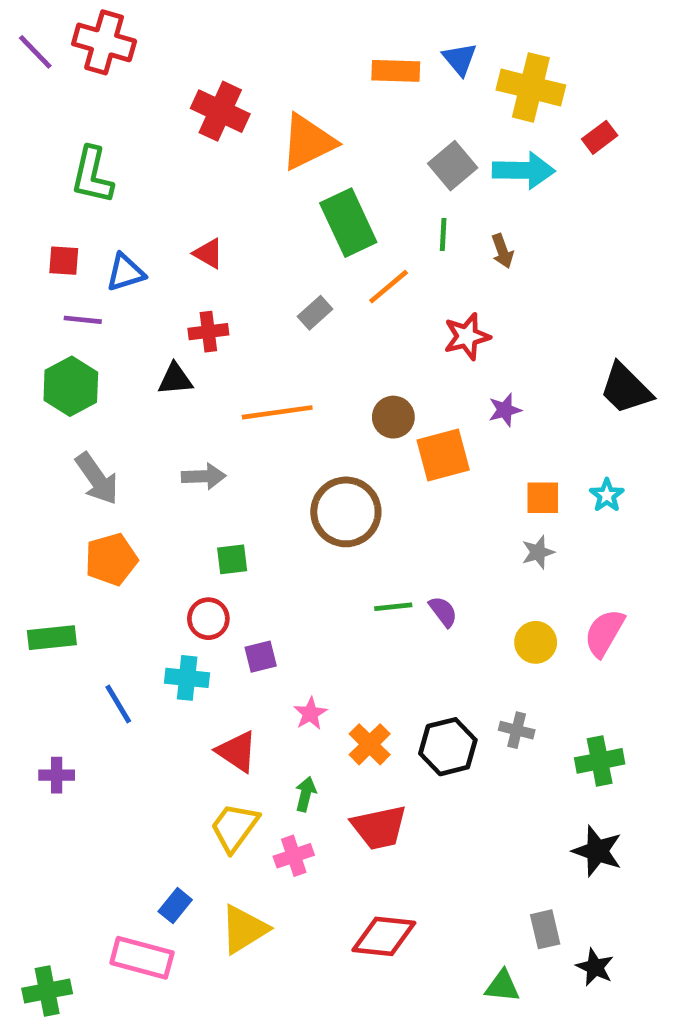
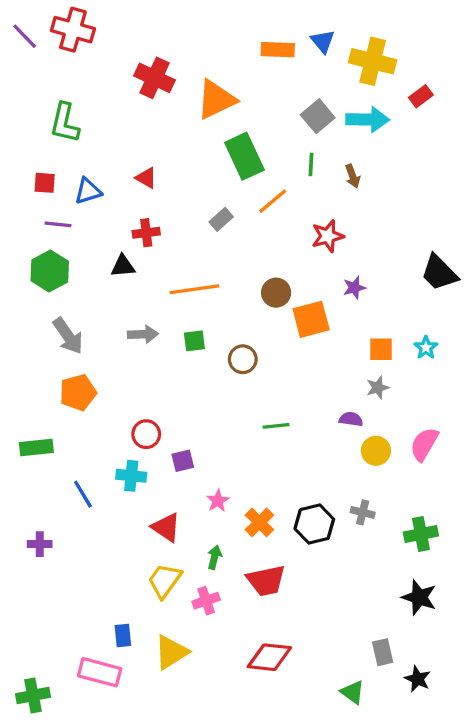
brown circle: (346, 512) -> (243, 359), size x0.6
green square: (232, 559) -> (194, 341), moved
purple semicircle: (443, 612) -> (351, 419), moved, turned -45
blue rectangle: (175, 906) -> (123, 636), turned -45
green triangle: (502, 986) -> (353, 692), turned 30

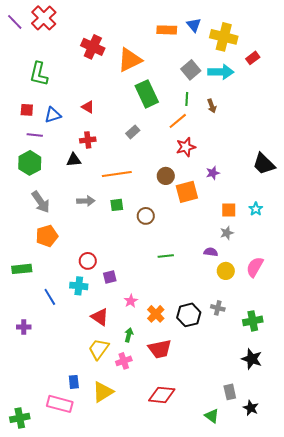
red cross: (73, 30) -> (44, 18), turned 30
orange line: (273, 201) -> (178, 121), moved
red star: (328, 236) -> (186, 147), moved

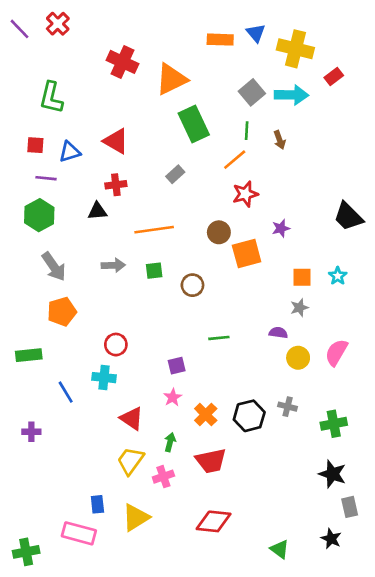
red cross: (44, 18) -> (58, 24), size x0.7
red triangle: (88, 107) -> (116, 141), size x1.5
purple square: (110, 277) -> (177, 366), moved
gray rectangle: (230, 392) -> (350, 507), moved

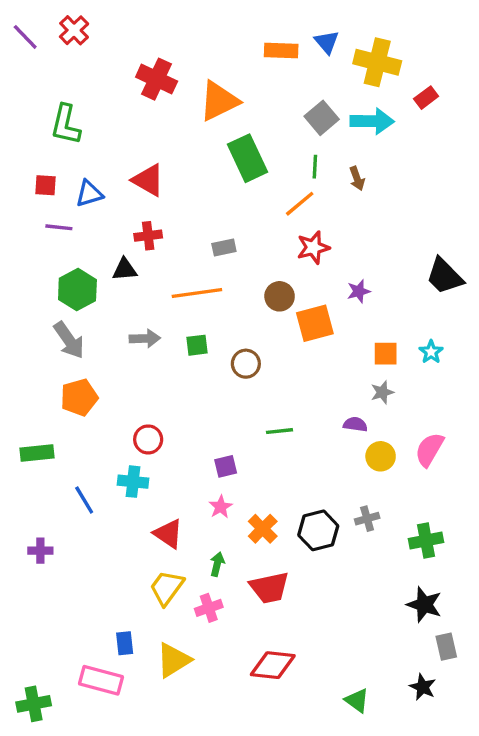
gray rectangle: (175, 174) -> (224, 247), moved, turned 30
green hexagon: (39, 215) -> (77, 290), moved
gray cross: (288, 407) -> (367, 519), turned -30

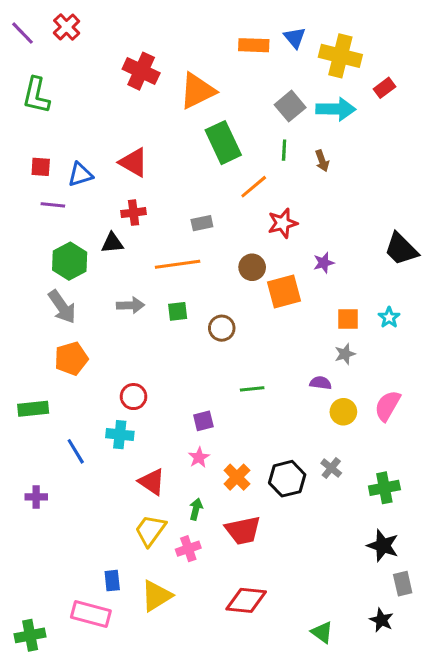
green L-shape: (66, 125) -> (36, 95), moved
orange line: (300, 204) -> (254, 187), moved
gray cross: (367, 519) -> (331, 468), turned -35

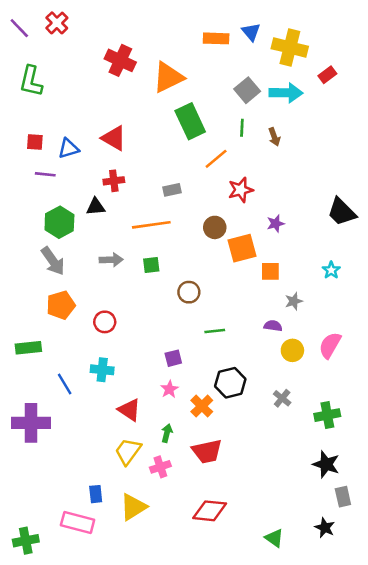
orange square: (348, 319) -> (270, 271), moved
brown circle: (222, 328) -> (189, 292), moved
red circle: (134, 397) -> (105, 322), moved
black hexagon: (287, 479) -> (230, 383), moved
purple cross: (36, 497) -> (31, 423), size x2.0

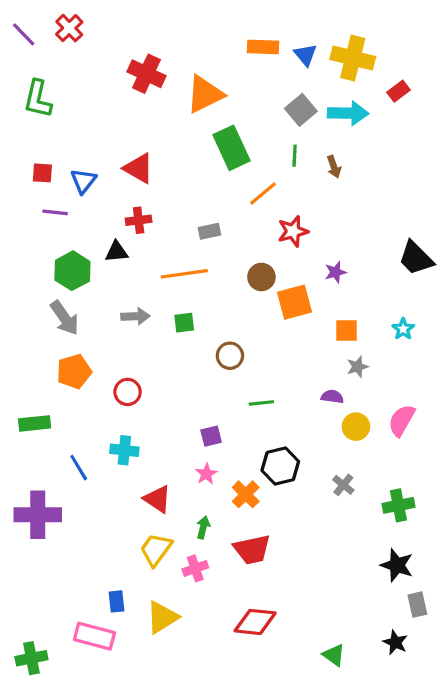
blue triangle: (251, 32) -> (306, 55), moved
blue triangle: (68, 148) -> (83, 181), turned -35
orange square: (270, 271) -> (346, 331), moved

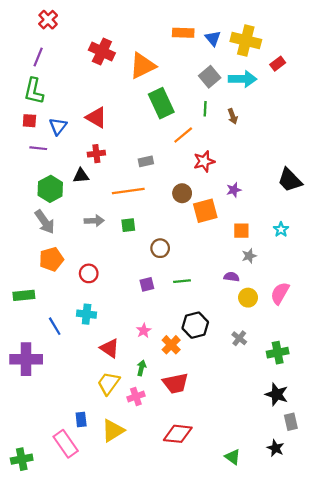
purple line: (24, 34) -> (38, 57), moved, turned 66
green L-shape: (38, 99) -> (34, 91), moved
purple square: (211, 436) -> (147, 284), moved
pink rectangle: (94, 636) -> (66, 444), turned 40

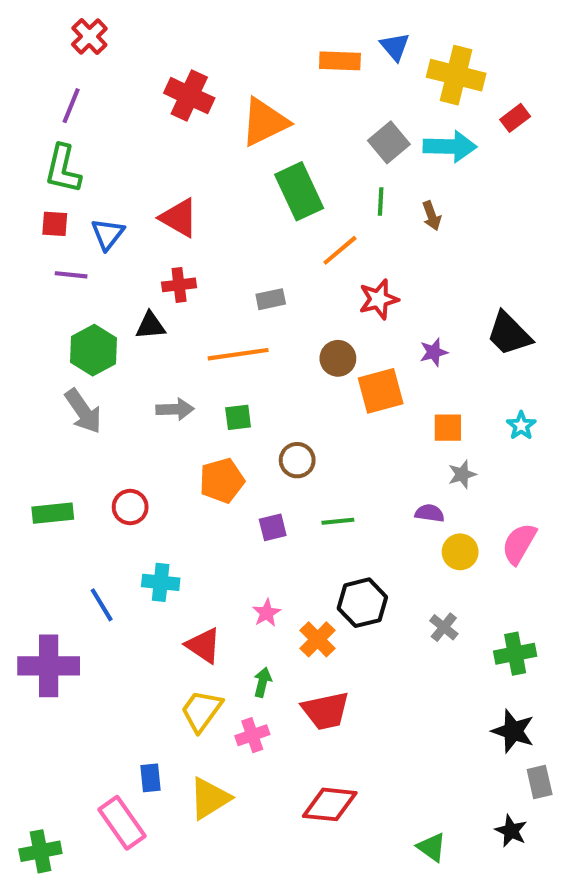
blue triangle: (213, 38) -> (395, 47), moved
black trapezoid: (290, 180) -> (509, 334), moved
orange pentagon: (51, 259) -> (222, 481), moved
red circle: (89, 273) -> (130, 507), moved
green rectangle: (24, 295) -> (53, 513), moved

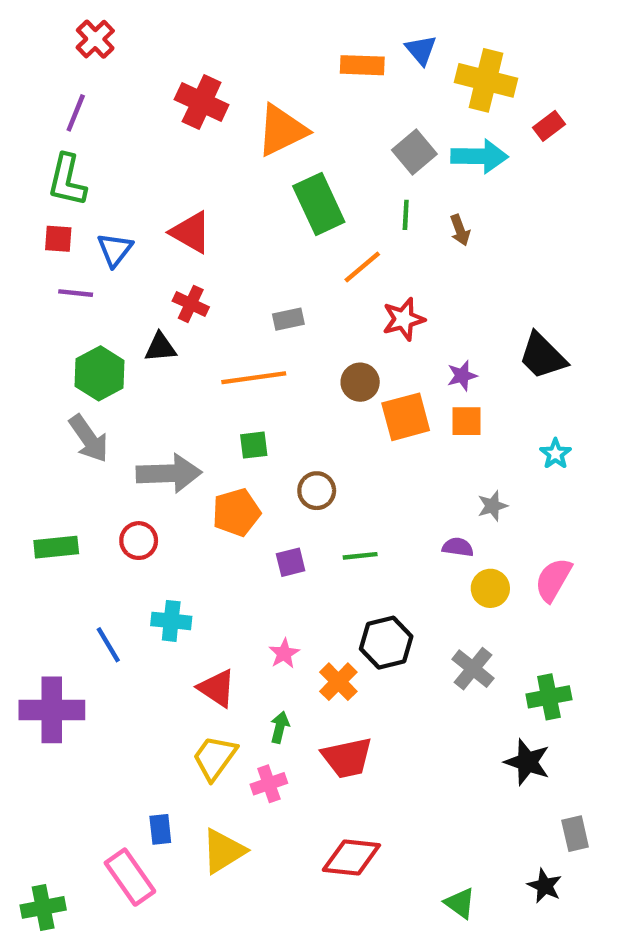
red cross: (179, 285) -> (191, 304), turned 32
gray arrow: (175, 409) -> (169, 473), moved, size x1.6
orange square: (448, 428) -> (466, 421), moved
gray cross: (444, 627) -> (473, 669), size x1.4
black star: (513, 731) -> (527, 762), moved

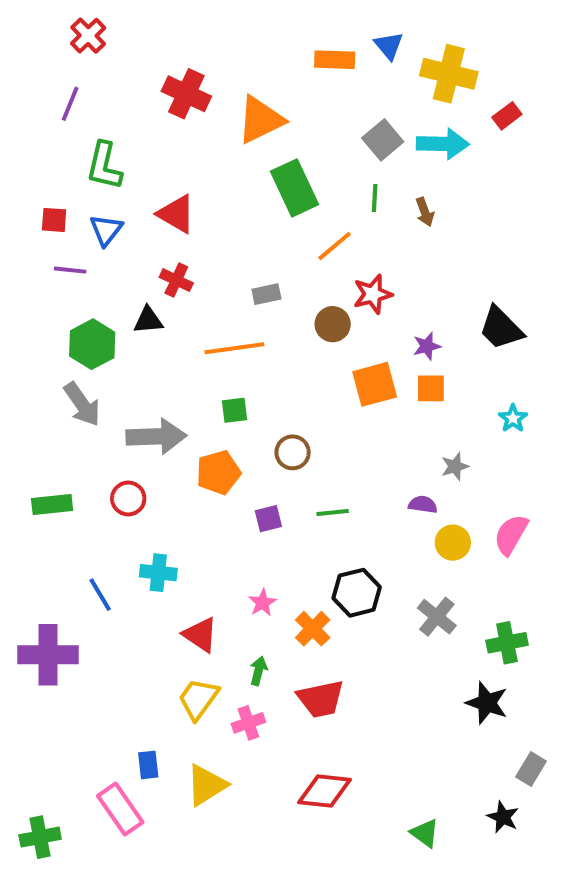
green L-shape: (67, 180) -> (104, 166), moved
brown circle: (360, 382) -> (333, 324), moved
gray rectangle: (575, 834) -> (531, 769), turned 44

